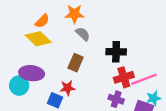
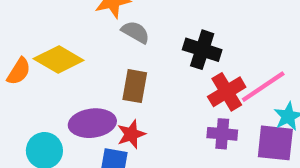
orange semicircle: (42, 21) -> (19, 71), moved
black cross: (116, 52) -> (202, 50), turned 30
purple ellipse: (32, 73) -> (92, 123), moved

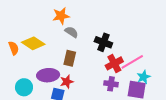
orange semicircle: (19, 71) -> (14, 48), turned -56

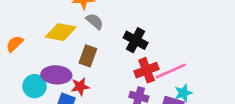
yellow diamond: (33, 43) -> (61, 32), moved, turned -30
orange semicircle: (14, 48) -> (15, 44), moved, turned -120
cyan circle: (24, 87) -> (35, 86), moved

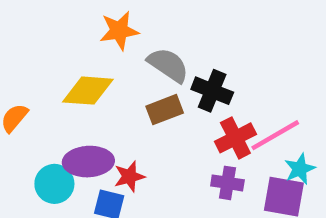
gray semicircle: (95, 21) -> (168, 65), moved, size x1.4
brown rectangle: (88, 56) -> (165, 110), moved, turned 55

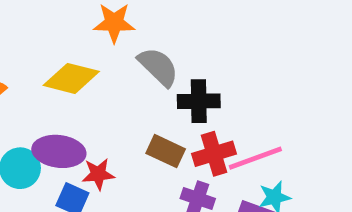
black cross: (212, 91) -> (199, 101), turned -33
brown rectangle: (165, 110) -> (166, 151), moved, turned 36

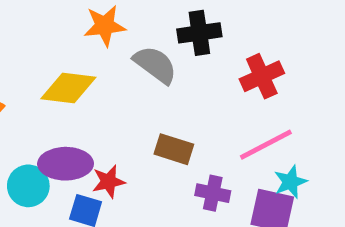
black cross: (199, 101) -> (199, 33), moved
red cross: (214, 154) -> (262, 76), moved

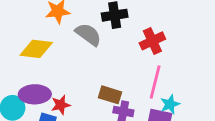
pink line: (266, 145) -> (155, 82), turned -48
brown rectangle: (174, 149) -> (110, 95), moved

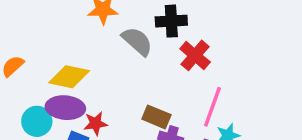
red cross: (152, 41) -> (195, 55), moved, turned -30
yellow diamond: (36, 49) -> (69, 77), moved

